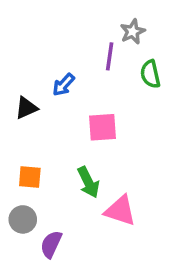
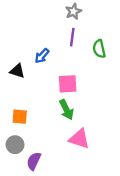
gray star: (133, 32) -> (73, 11), moved
black triangle: (26, 108) -> (17, 71), turned 42
green arrow: (88, 182) -> (66, 110), moved

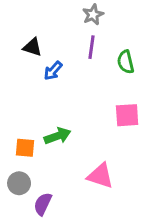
black triangle: (17, 71) -> (32, 47), moved
pink square: (68, 84) -> (127, 115), moved
green arrow: (66, 110) -> (58, 136), moved, turned -84

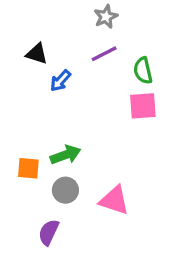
purple line: (92, 47) -> (104, 54), turned 55
pink square: (127, 115) -> (143, 106), moved
gray circle: (19, 183) -> (65, 190), moved

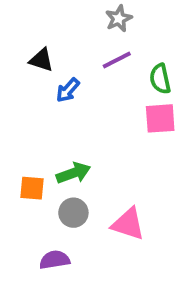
purple semicircle: (49, 232) -> (55, 260), turned 56

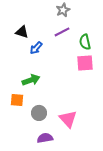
green arrow: (73, 173) -> (31, 80), moved
pink triangle: (128, 224) -> (68, 119), turned 30
purple semicircle: (55, 260) -> (45, 138), moved

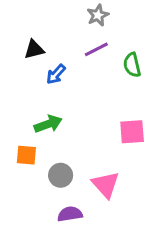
black triangle: (22, 32) -> (34, 49), turned -32
pink square: (85, 63) -> (132, 132), moved

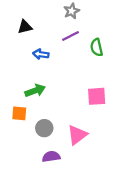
black triangle: (34, 49) -> (25, 27), moved
blue arrow: (56, 74) -> (41, 54), turned 56
pink triangle: (106, 185) -> (77, 135), turned 35

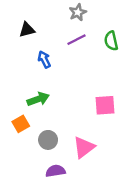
green semicircle: (97, 47) -> (111, 41), moved
blue arrow: (41, 54) -> (44, 59), turned 56
orange square: (19, 113) -> (21, 124), turned -35

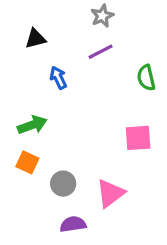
green semicircle: (111, 41) -> (146, 78), moved
green arrow: (38, 99) -> (32, 125), moved
orange square: (21, 124) -> (27, 162), turned -35

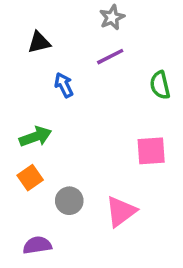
orange square: (27, 162) -> (30, 178), turned 30
purple semicircle: (73, 224) -> (37, 245), moved

